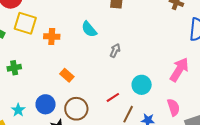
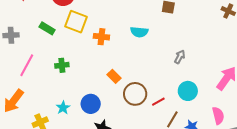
cyan semicircle: (89, 29) -> (139, 32), turned -48
gray arrow: (115, 51) -> (180, 57), moved
brown circle: (76, 109) -> (135, 94), moved

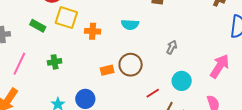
orange rectangle: (114, 76) -> (107, 70), turned -56
brown circle: (135, 94) -> (131, 65), moved

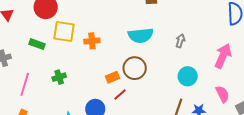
cyan semicircle: (130, 25) -> (141, 35), moved, size x1.4
gray arrow: (172, 47) -> (180, 41), moved
red line: (153, 93) -> (120, 95), moved

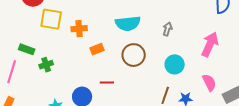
green rectangle: (37, 44) -> (27, 49), moved
brown circle: (135, 68) -> (134, 55), moved
orange rectangle: (112, 77) -> (97, 49), moved
red line: (120, 95) -> (107, 82), turned 40

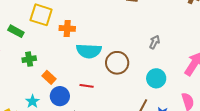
cyan semicircle: (128, 23) -> (89, 51), moved
green rectangle: (27, 49) -> (16, 31), moved
orange rectangle: (97, 49) -> (49, 77), moved, turned 56

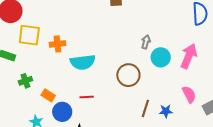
brown circle: (117, 63) -> (128, 75), moved
cyan circle: (156, 78) -> (161, 57), moved

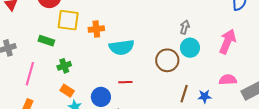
cyan circle: (161, 57) -> (190, 48), moved
pink semicircle: (189, 94) -> (228, 80), turned -66
orange rectangle: (48, 95) -> (67, 91), moved

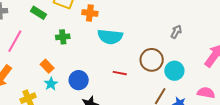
cyan circle: (190, 48) -> (174, 71), moved
green cross: (64, 66) -> (63, 37), moved
red line: (125, 82) -> (120, 73), moved

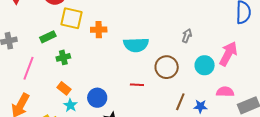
green rectangle: (39, 13) -> (48, 37), turned -49
green cross: (63, 37) -> (63, 57), moved
cyan semicircle: (110, 37) -> (136, 45), moved
cyan circle: (174, 71) -> (205, 65), moved

